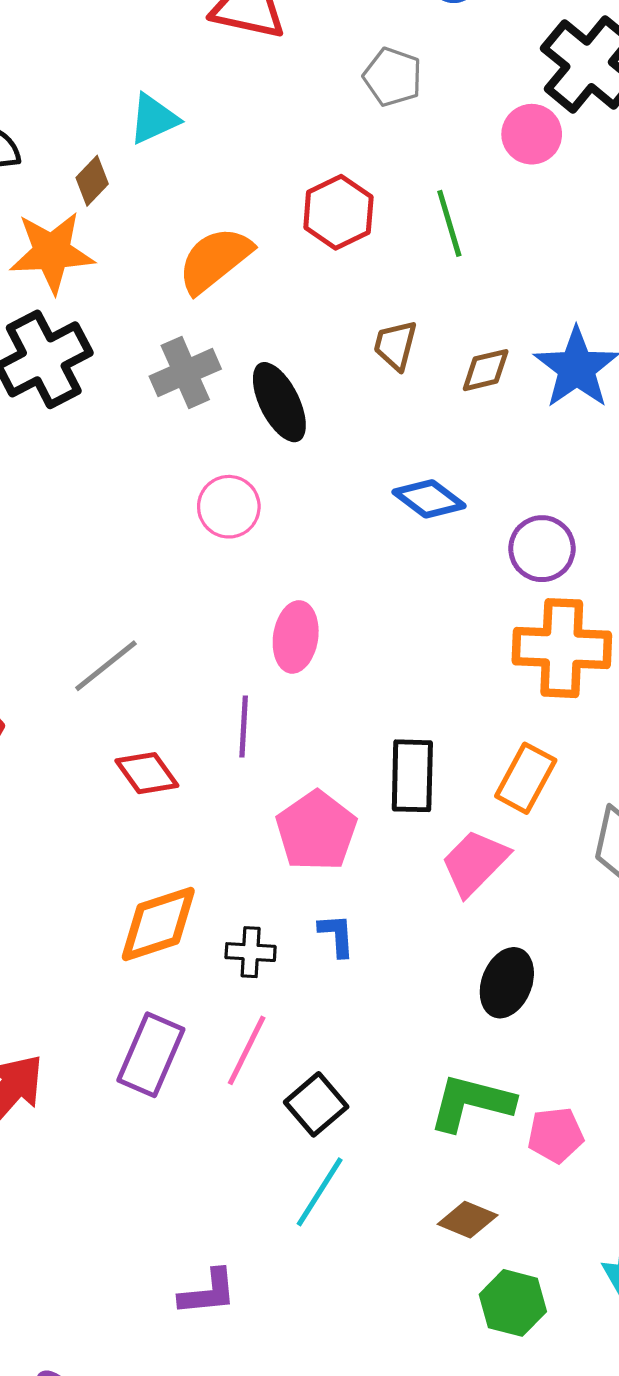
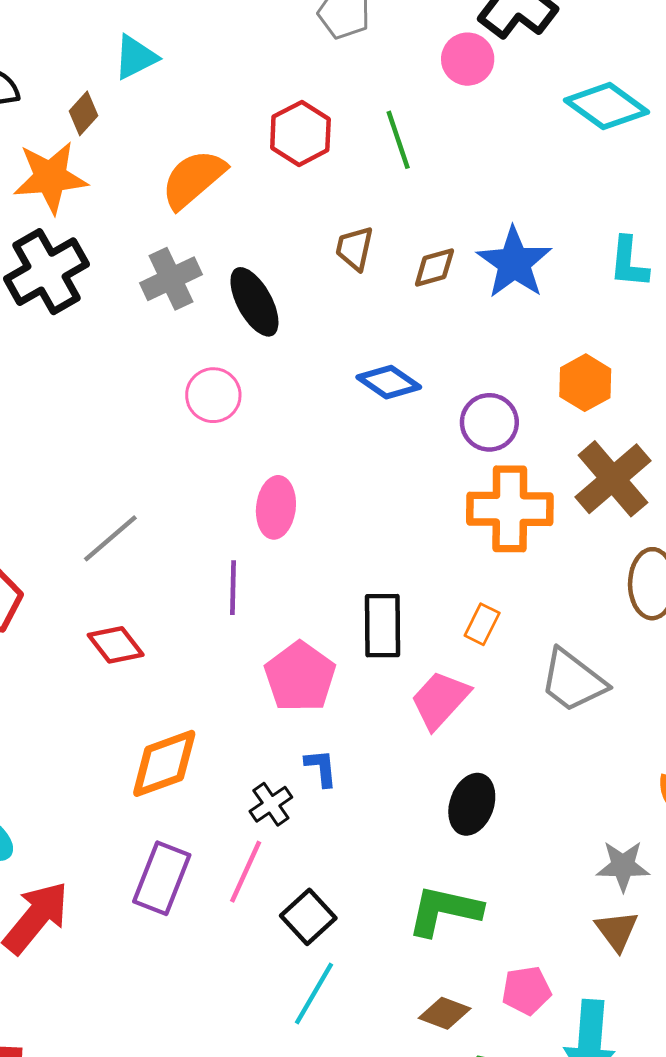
red diamond: (147, 773) -> (116, 645), moved
orange rectangle: (526, 778) -> (482, 624), size x0.7
black cross: (251, 952) -> (271, 804), moved, turned -36
pink pentagon: (556, 1135) -> (526, 990), moved

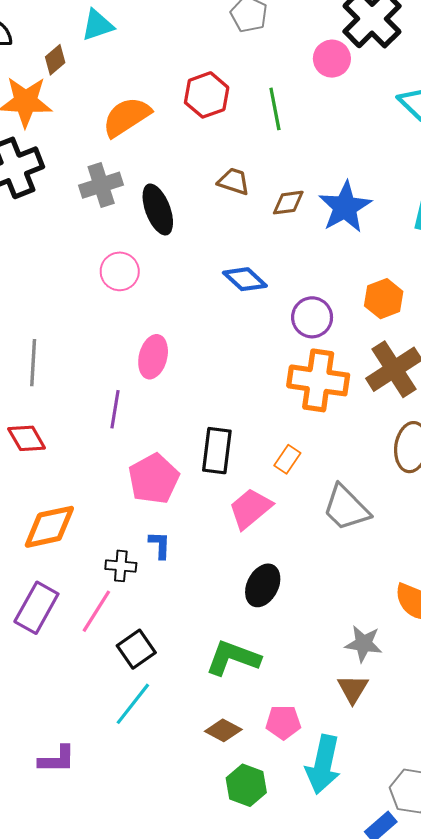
brown trapezoid: (354, 248) -> (234, 181), turned 88
gray line: (110, 538) -> (33, 363), turned -54
black cross: (271, 804) -> (121, 566), turned 32

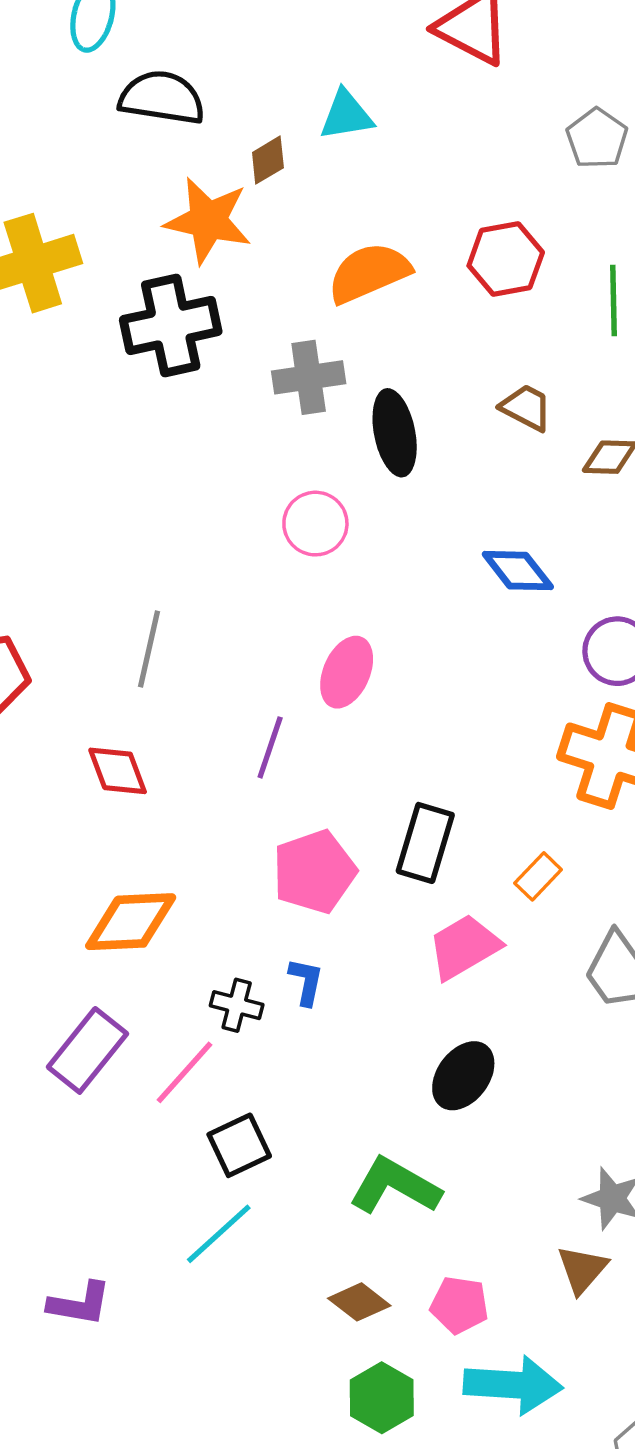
cyan arrow: (323, 764) -> (513, 1385), turned -108

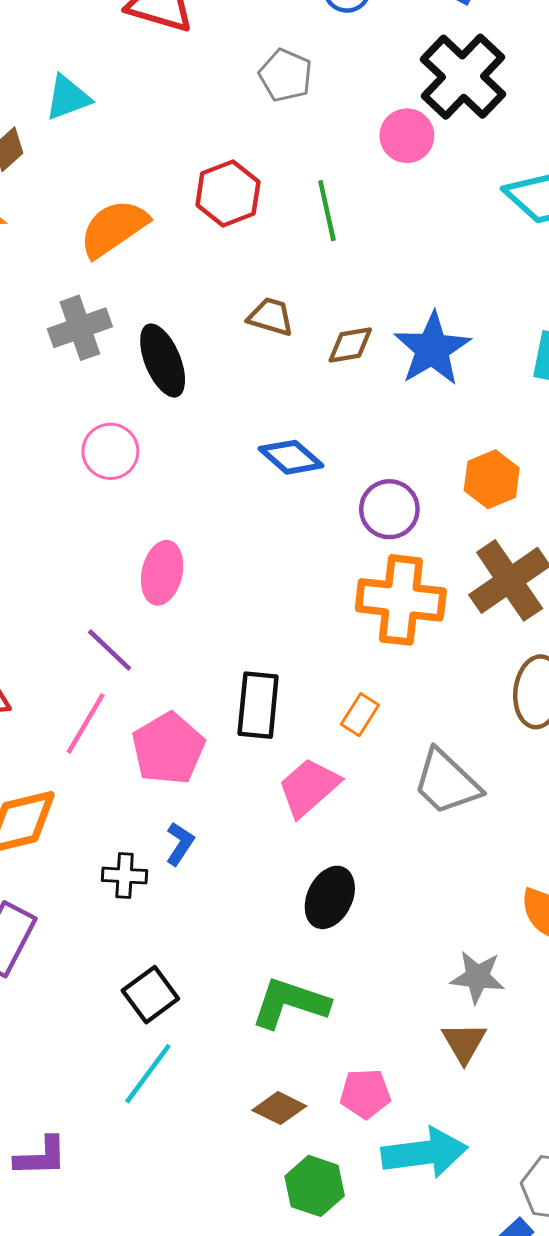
purple line: (270, 747) -> (110, 650), turned -54
blue L-shape: (306, 982) -> (180, 844), turned 33
pink line: (184, 1072) -> (86, 723), moved

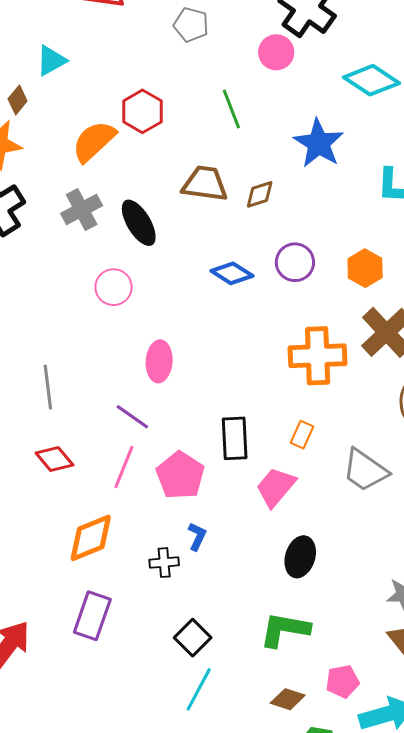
red hexagon: (228, 193) -> (142, 111), moved
brown trapezoid: (271, 317) -> (205, 184), size x1.5
blue star: (432, 349) -> (319, 143), moved
purple circle: (389, 509) -> (295, 262), moved

